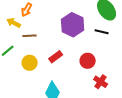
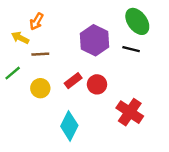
red circle: (88, 61) -> (97, 84), moved
red cross: (101, 82) -> (130, 112), size x1.5

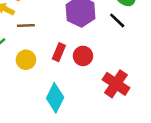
black line: (131, 49) -> (117, 20), turned 30
red rectangle: (73, 81) -> (59, 52), turned -30

